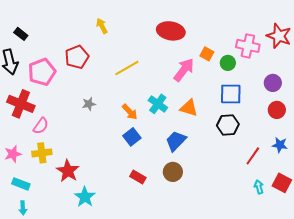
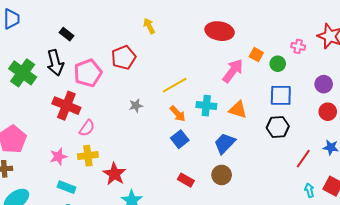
pink cross: (248, 46) -> (298, 46), size x0.6
yellow line: (127, 68) -> (175, 85), moved
cyan cross: (158, 104) -> (206, 106), turned -30

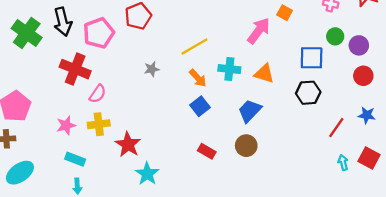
green circle: (278, 64) -> (335, 36), moved

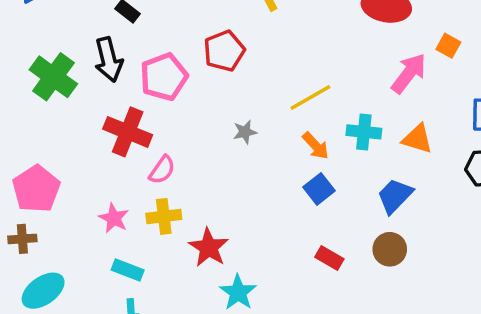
pink star: (66, 125) -> (114, 218), turned -30

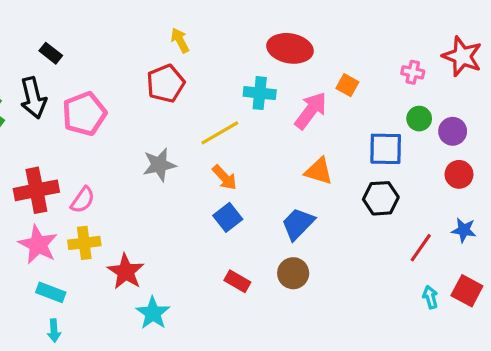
red pentagon: (224, 51) -> (166, 83), moved
red cross: (128, 132) -> (36, 190), moved, turned -33
gray star: (245, 132) -> (159, 165), size x1.5
cyan cross: (364, 132) -> (260, 93), moved
pink star: (114, 218) -> (38, 245), size x1.4

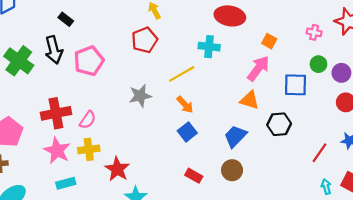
pink arrow: (311, 111) -> (258, 68), moved
black hexagon: (381, 198) -> (279, 124), moved
cyan rectangle: (51, 292) -> (66, 183), turned -36

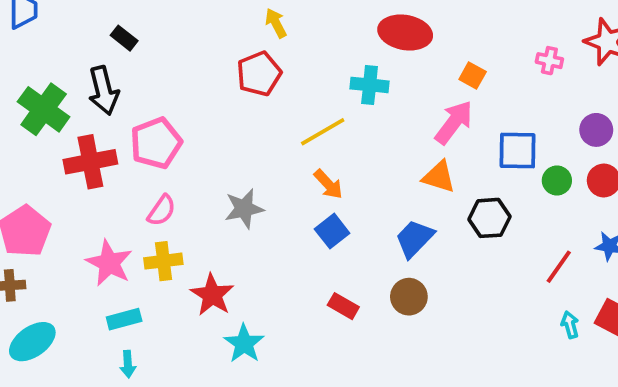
pink pentagon: (89, 61) -> (156, 143), moved
green circle: (318, 64) -> (557, 180), moved
gray star: (140, 96) -> (244, 209), moved
red cross: (56, 113) -> (90, 162), moved

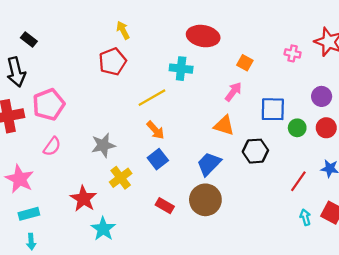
pink arrow: (454, 122) -> (233, 92), size x0.7
yellow cross: (163, 261) -> (121, 178), moved, turned -30
brown circle: (409, 297) -> (205, 200), size x1.4

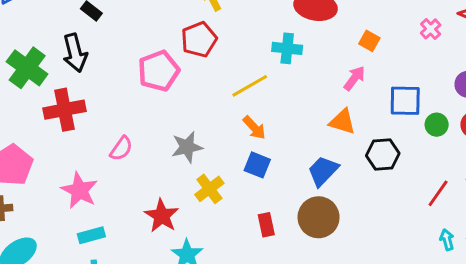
pink cross: (293, 53) -> (431, 29), turned 35
pink pentagon: (49, 105) -> (159, 71), moved
blue square: (158, 159) -> (257, 165), turned -30
red rectangle: (165, 206) -> (266, 225), turned 48

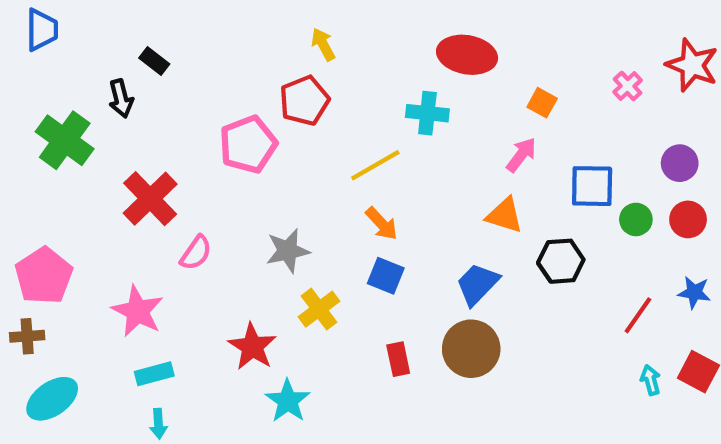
black arrow: (75, 53) -> (121, 99), moved, size x0.7
red cross: (64, 110) -> (150, 199), moved, turned -33

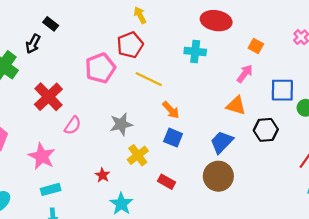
black arrow: (121, 99) -> (33, 44), turned 42
yellow line: (375, 165) -> (149, 79), moved, turned 56
red star: (252, 347) -> (102, 175), size x0.6
red rectangle: (398, 359) -> (166, 182), moved, turned -49

